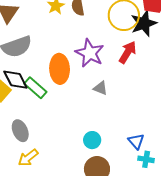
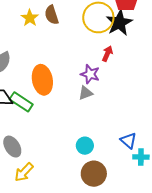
red arrow: (128, 52) -> (107, 54), size x0.7
purple star: (90, 53) -> (90, 74), moved, size x0.7
gray triangle: (100, 88) -> (86, 93), turned -35

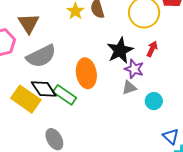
black star: (119, 23) -> (120, 50), moved
cyan circle: (85, 146) -> (154, 101), moved

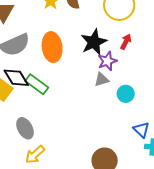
purple star: (134, 69) -> (107, 61), turned 30
orange ellipse: (86, 73) -> (52, 47), moved

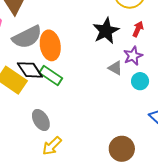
orange ellipse: (52, 47) -> (50, 45), moved
purple star: (107, 61) -> (133, 56), moved
gray triangle: (102, 80) -> (115, 68), turned 49

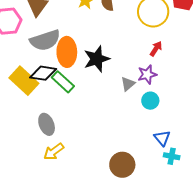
black star: (106, 31) -> (97, 59), moved
gray triangle: (115, 68) -> (128, 84), turned 42
black diamond: (30, 70) -> (43, 73), turned -56

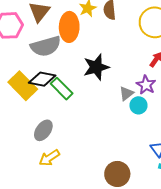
orange ellipse: (67, 52) -> (69, 27), moved
purple star: (147, 74) -> (146, 85), turned -30
cyan circle: (150, 101) -> (138, 105), moved
gray ellipse: (47, 124) -> (43, 130), turned 55

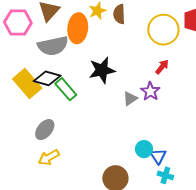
cyan circle: (138, 105) -> (144, 149), moved

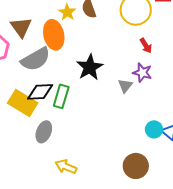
red arrow: (162, 67) -> (146, 46), turned 126
green rectangle: (66, 89) -> (61, 96), turned 75
gray ellipse: (45, 130) -> (44, 132), moved
yellow arrow: (49, 157) -> (66, 167), turned 70

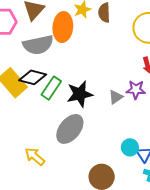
black star: (90, 67) -> (80, 94), moved
purple star: (142, 73) -> (136, 90), turned -30
gray ellipse: (44, 132) -> (70, 129), moved, size x1.4

